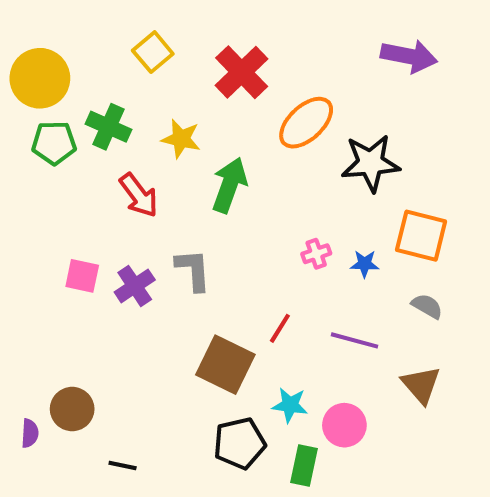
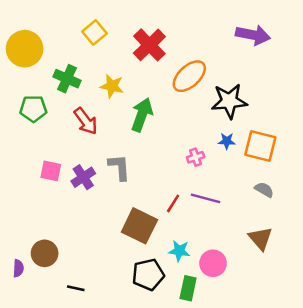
green pentagon: (54, 143) -> (33, 109), moved
blue star: (365, 264) -> (227, 141), moved
purple line: (354, 340) -> (206, 198), moved

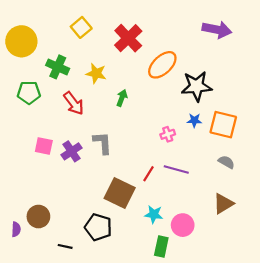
green arrow: (142, 115) -> (122, 98), size x0.6
brown triangle: (260, 238) -> (223, 204), turned 40
black pentagon: (148, 275) -> (98, 227), moved, turned 30

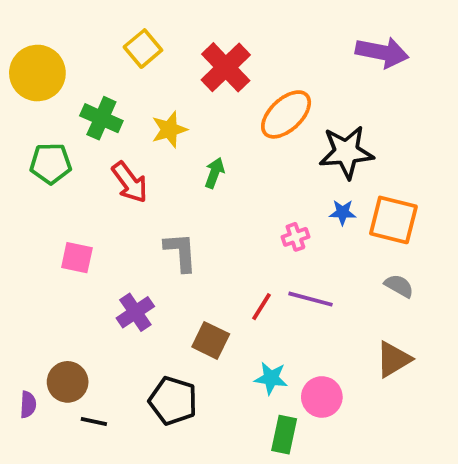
yellow star: (96, 73) -> (169, 130), turned -30
purple cross: (72, 151) -> (135, 312), moved
brown square: (120, 193) -> (211, 340), size x0.7
black line: (65, 246) -> (94, 421), moved

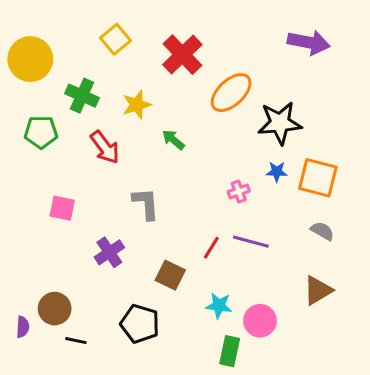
green arrow: (214, 173) -> (173, 140), turned -70

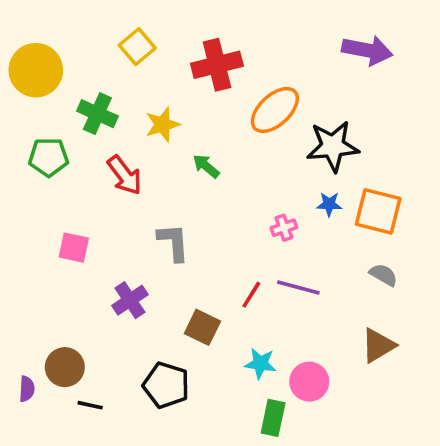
red cross: (182, 55) -> (217, 65), turned 30

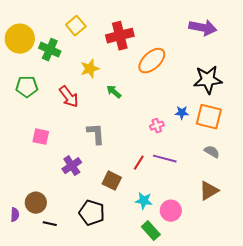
green cross: (97, 114) -> (50, 50), moved
black star: (333, 146) -> (208, 80), moved
green rectangle: (273, 418) -> (151, 231), turned -54

